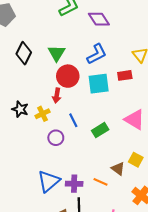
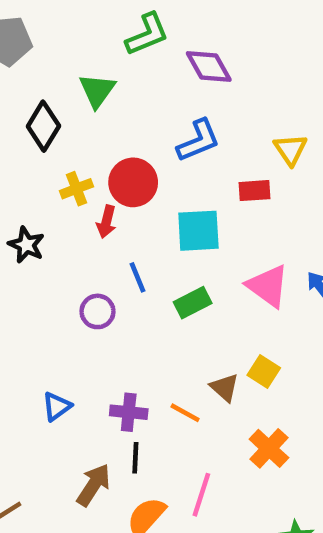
green triangle: (57, 53) -> (97, 90), moved
cyan square: (99, 84) -> (198, 231), moved
yellow cross: (42, 114) -> (76, 189), moved
blue triangle: (49, 181) -> (57, 406), moved, size x0.6

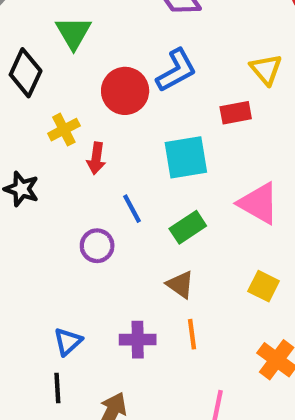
red circle: (133, 182) -> (125, 91), moved
brown triangle: (225, 388) -> (180, 285), moved
orange line: (185, 413) -> (192, 334), turned 60
black line: (135, 458) -> (57, 388), moved

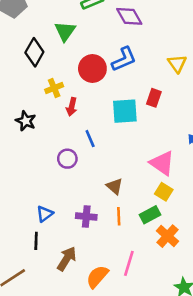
red rectangle: (236, 113) -> (154, 98), moved, turned -66
pink triangle: (259, 203) -> (162, 163), moved
green rectangle: (188, 227) -> (150, 215), moved

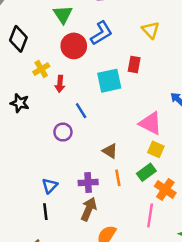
green triangle: (65, 31) -> (63, 14), moved
brown arrow: (67, 259) -> (89, 209), moved
pink line: (129, 263) -> (150, 215), moved

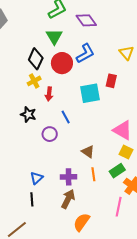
black diamond: (18, 39) -> (36, 59), moved
black star: (20, 103) -> (28, 114), moved

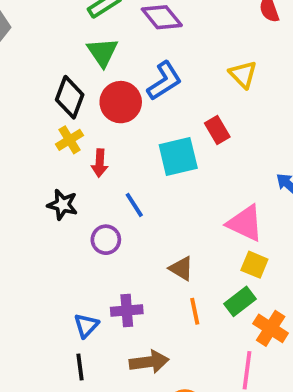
red rectangle: (111, 81) -> (217, 130), turned -40
purple cross: (69, 177) -> (127, 311), moved
brown arrow: (68, 199) -> (149, 362), turned 60

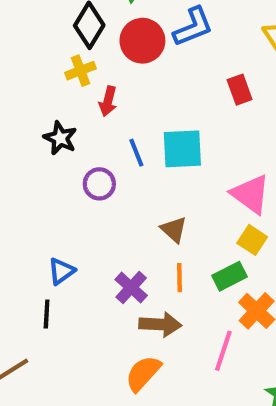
cyan square: (178, 157) -> (182, 149), moved
purple cross: (127, 311) -> (131, 287), moved, turned 36
brown arrow: (149, 362) -> (160, 324), moved

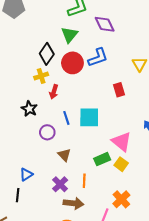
brown triangle: (174, 229) -> (64, 155), moved
green rectangle: (229, 276) -> (102, 159), moved

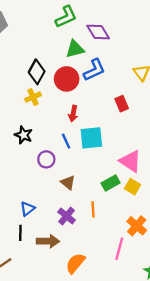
green triangle: (69, 35) -> (75, 49), moved, turned 42
red arrow: (54, 92) -> (73, 114), moved
brown arrow: (73, 203) -> (48, 241), moved

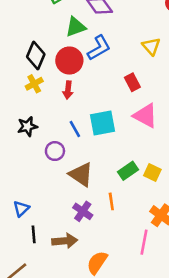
red arrow: (73, 114) -> (68, 90), moved
black star: (23, 135) -> (27, 126), turned -30
pink triangle: (130, 161) -> (145, 116), moved
brown triangle: (68, 183) -> (81, 174), size x1.5
blue triangle: (27, 209) -> (21, 209), moved

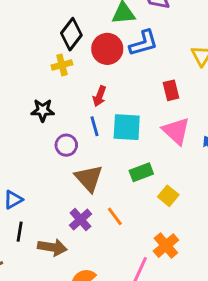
red arrow: (68, 90) -> (99, 96), moved
green rectangle: (128, 171) -> (141, 172), moved
orange line: (111, 201) -> (115, 216), turned -42

